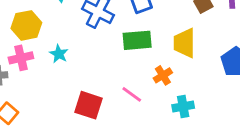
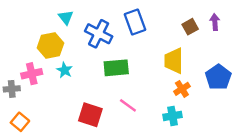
yellow hexagon: (26, 25) -> (50, 45), moved
green rectangle: (137, 40) -> (116, 68), moved
orange cross: (163, 75) -> (182, 89), moved

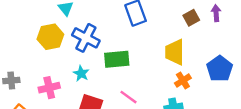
blue cross: (99, 34) -> (86, 38), moved
cyan star: (65, 70) -> (81, 73), moved
pink cross: (32, 74) -> (49, 88), moved

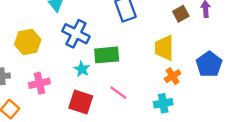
yellow hexagon: (50, 37) -> (28, 42), moved
cyan star: (81, 73) -> (82, 69), moved

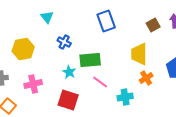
blue cross: (76, 34) -> (64, 42), size x0.6
pink line: (118, 93) -> (100, 82), moved
cyan cross: (163, 103) -> (125, 97), moved

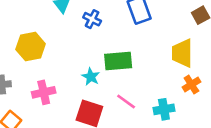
blue cross: (64, 42) -> (92, 19), moved
pink line: (100, 82) -> (126, 102), moved

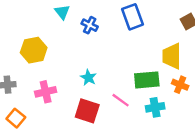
green rectangle: (118, 61) -> (147, 80), moved
orange cross: (191, 85) -> (180, 85), turned -35

